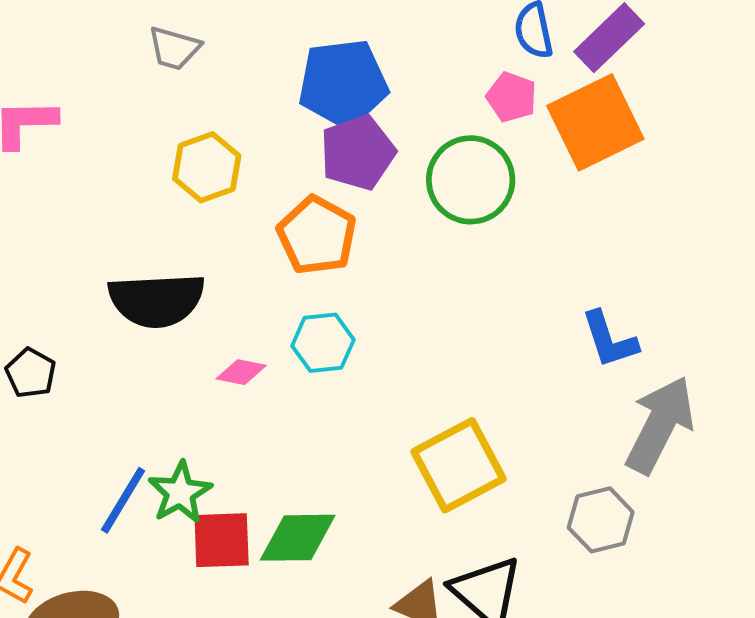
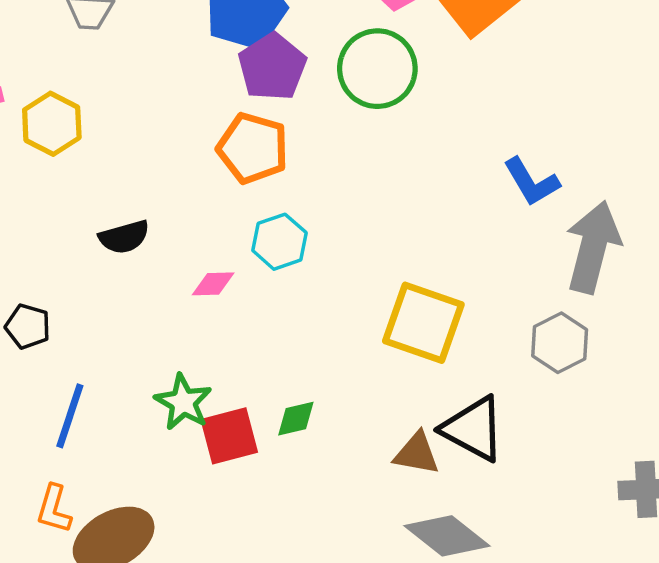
yellow hexagon: (207, 167) -> (52, 124), moved
black semicircle: (157, 300) -> (124, 237), size x0.6
yellow square: (458, 465) -> (423, 323), turned -30
blue line: (123, 500) -> (70, 416), moved
green diamond: (298, 538) -> (296, 419), size x0.6

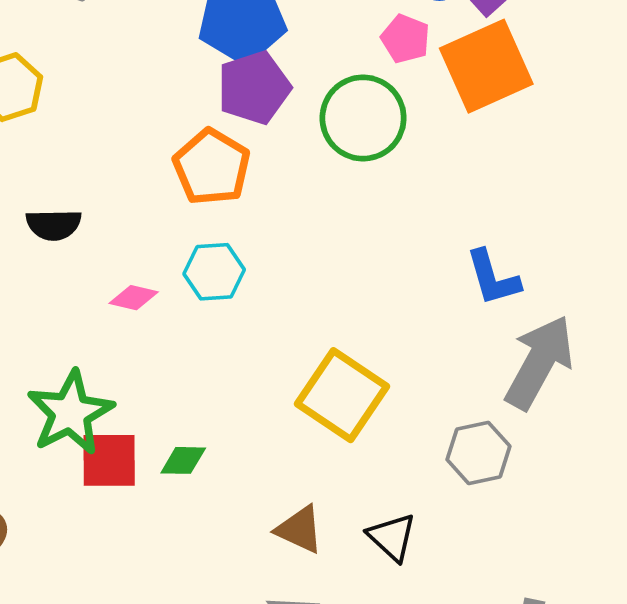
green star: (183, 402) -> (70, 413), size x1.4
black triangle: (473, 429) -> (392, 537), moved, size x0.7

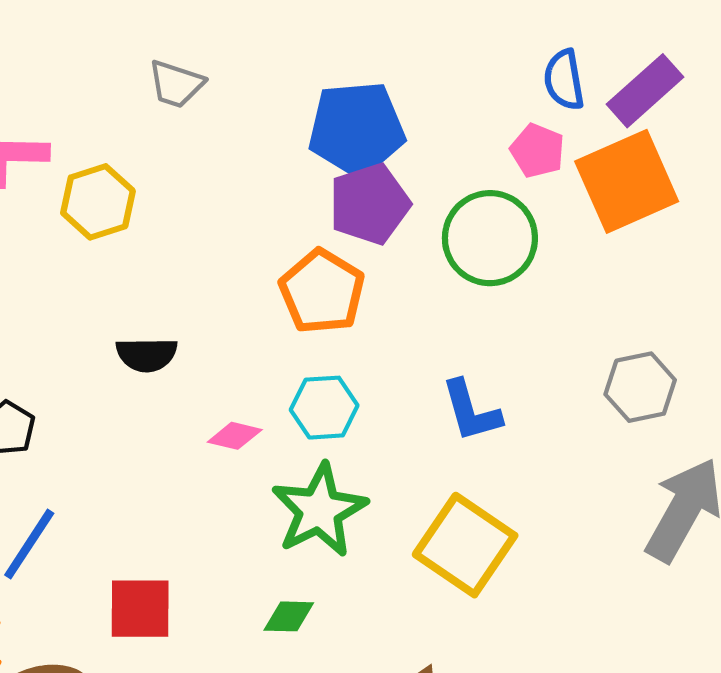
blue L-shape: (493, 278) -> (471, 411), moved
green star: (70, 413) -> (319, 510), moved
gray hexagon: (479, 453) -> (640, 387), moved
red square: (109, 460) -> (140, 609), moved

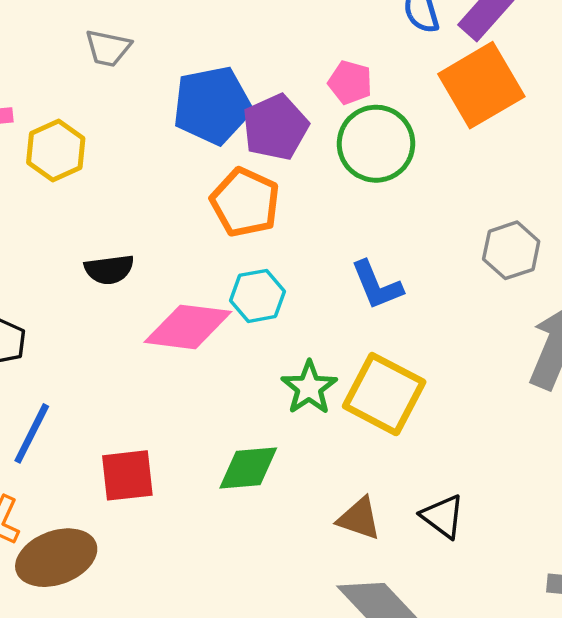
blue pentagon: (357, 129) -> (212, 105), moved
pink pentagon: (537, 151) -> (350, 83), moved
pink diamond: (235, 436) -> (188, 327), size x2.0
green star: (319, 510) -> (309, 388), moved, size x0.7
green diamond: (289, 616) -> (248, 468), size x1.5

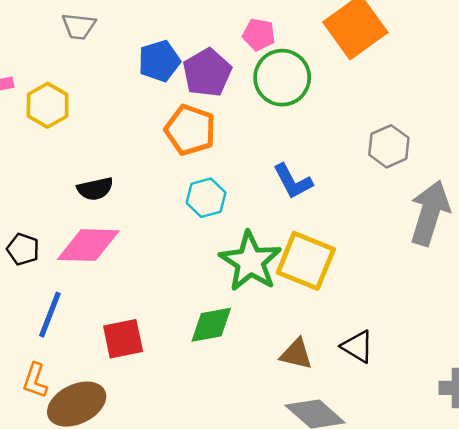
blue pentagon: (212, 105) -> (159, 61), size x0.7
pink diamond: (188, 327) -> (88, 245), moved
green star: (309, 388) -> (250, 261), size x1.5

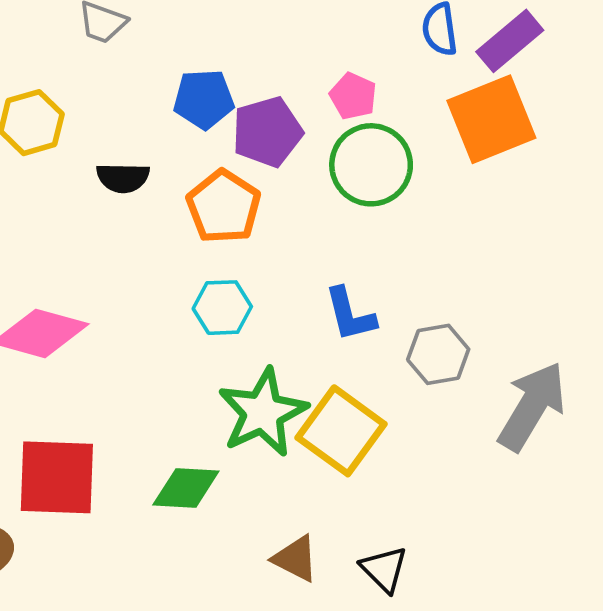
gray hexagon: (389, 146) -> (438, 354), moved
black semicircle: (95, 189) -> (123, 178), moved
red square: (123, 339) -> (57, 477), size x1.4

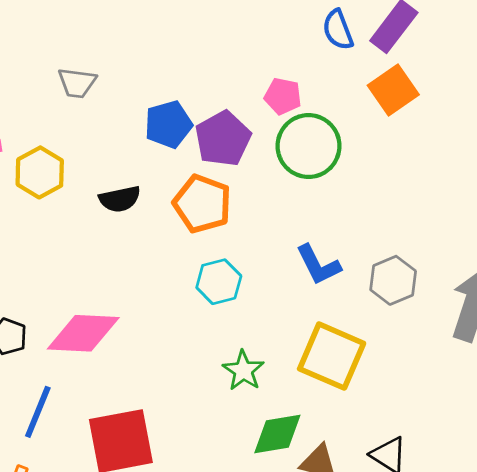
orange square: (491, 119) -> (393, 90), size x0.7
green star: (263, 412) -> (243, 370), moved, size x0.6
green diamond: (186, 488) -> (277, 434), moved

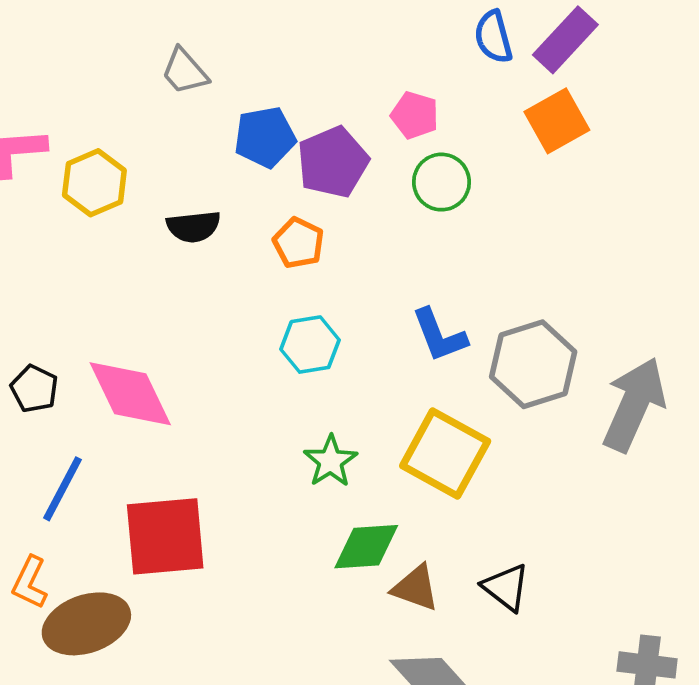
gray trapezoid: (77, 83) -> (185, 71), moved, turned 36
green circle: (309, 146) -> (442, 182), size x0.7
orange pentagon: (202, 204) -> (298, 243), size x0.7
gray hexagon: (393, 280) -> (533, 364), size x1.4
pink diamond: (83, 333) -> (130, 394), turned 56

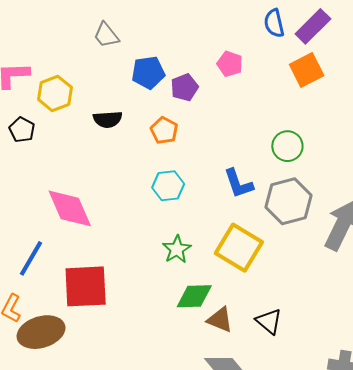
purple pentagon: (333, 162) -> (184, 87), size x0.7
green circle: (442, 182) -> (287, 146), moved
black pentagon: (34, 389) -> (22, 130), moved

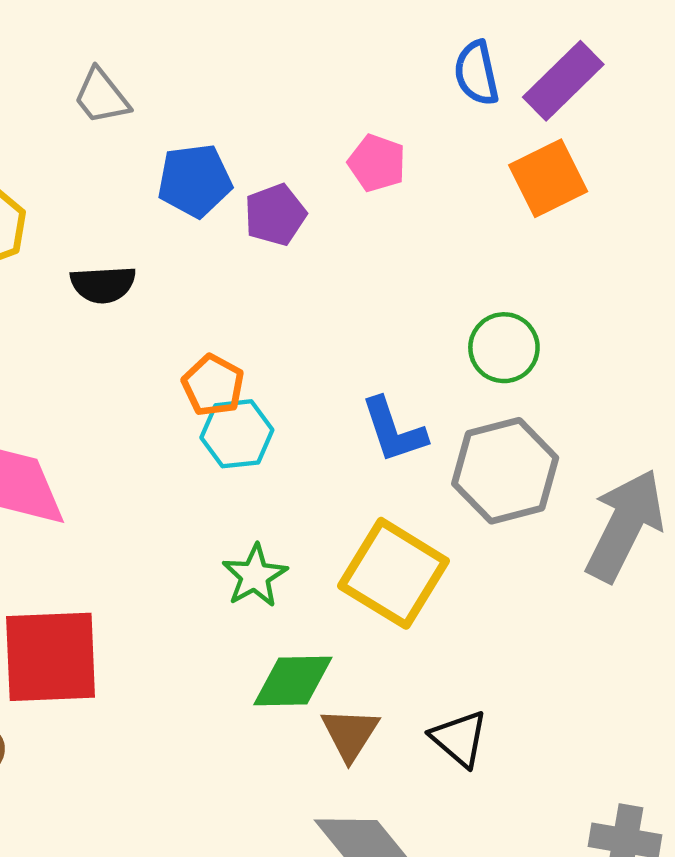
orange pentagon: (164, 130) -> (213, 385), moved
brown triangle: (220, 320) -> (350, 734), turned 40

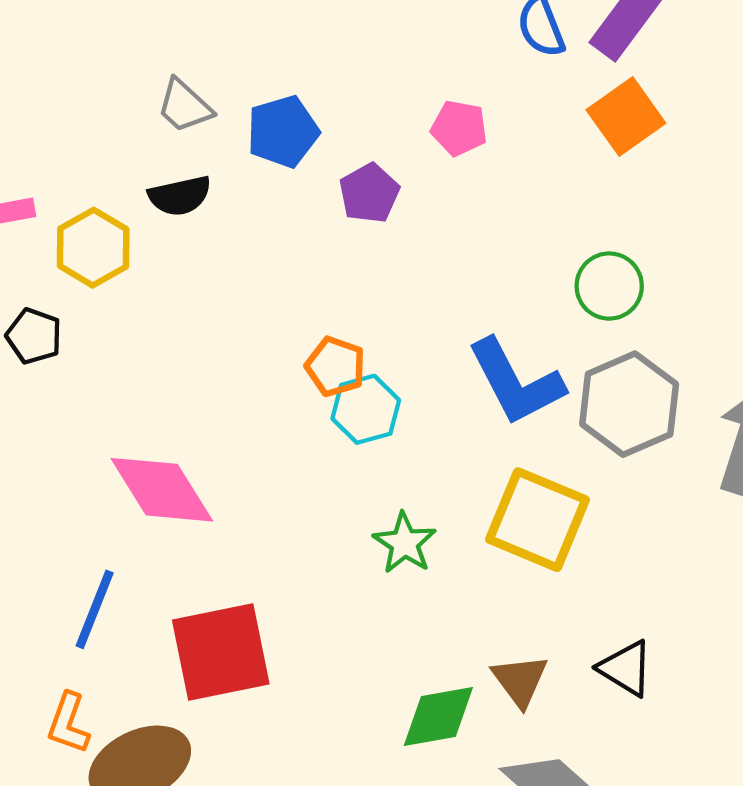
blue pentagon: (195, 181) -> (283, 132), moved
black semicircle: (103, 284) -> (180, 196), moved
blue L-shape: (394, 430) -> (516, 382), size x1.4
green diamond: (293, 681) -> (438, 716), moved

